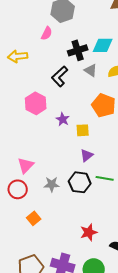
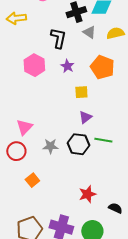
black L-shape: (60, 76) -> (58, 38), turned 145
purple star: (63, 119) -> (67, 66), moved

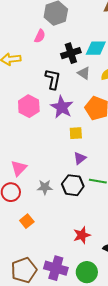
purple star: (67, 66) -> (62, 107), size x1.6

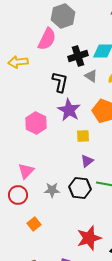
pink semicircle: (40, 36) -> (47, 39), size x1.6
pink hexagon: (29, 106) -> (36, 123), moved
red star: (82, 235) -> (89, 238), size x1.4

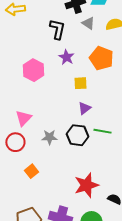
purple star: (69, 110) -> (66, 57), size x0.7

